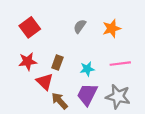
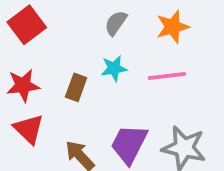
pink line: (120, 64) -> (167, 76), moved
cyan star: (87, 69) -> (114, 68), moved
red triangle: (45, 82) -> (29, 129), moved

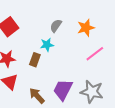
cyan star: (114, 68) -> (47, 45), moved
pink line: (167, 76) -> (95, 54), moved, turned -30

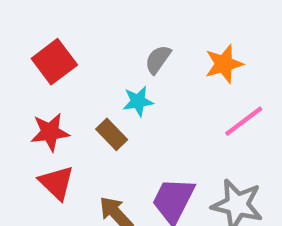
brown rectangle: (35, 60) -> (112, 134), turned -64

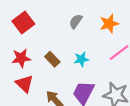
cyan star: (138, 101) -> (81, 59), moved

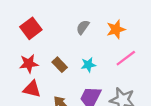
red triangle: (24, 84) -> (32, 89), turned -30

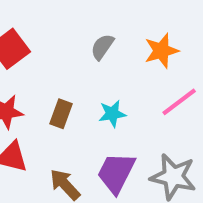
brown rectangle: (60, 65) -> (61, 114), turned 64

